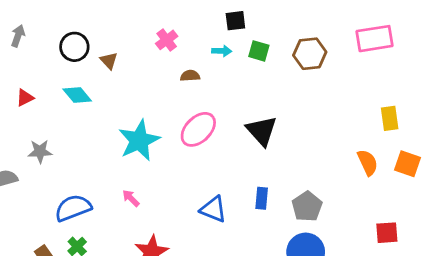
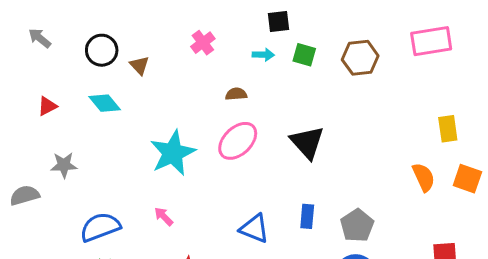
gray arrow: (18, 36) -> (40, 38), turned -70
brown semicircle: (190, 76) -> (236, 94), moved

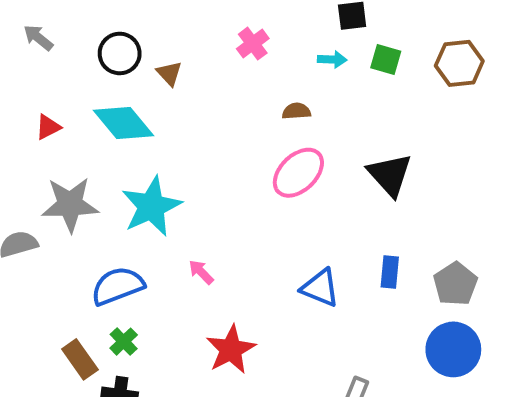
cyan diamond: (105, 103) -> (124, 123), size x1.4
cyan star: (173, 153) -> (151, 206), moved
gray star: (64, 165) -> (70, 204), size x1.6

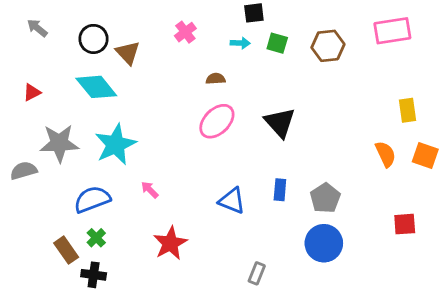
brown triangle: (169, 73) -> (128, 53), size x1.4
red triangle: (48, 127) -> (32, 92), moved

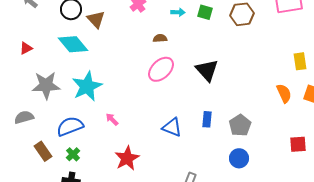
gray semicircle: (24, 171) -> (24, 117), moved
blue circle: (324, 243) -> (239, 158), size x0.7
brown rectangle: (66, 250) -> (43, 151), moved

